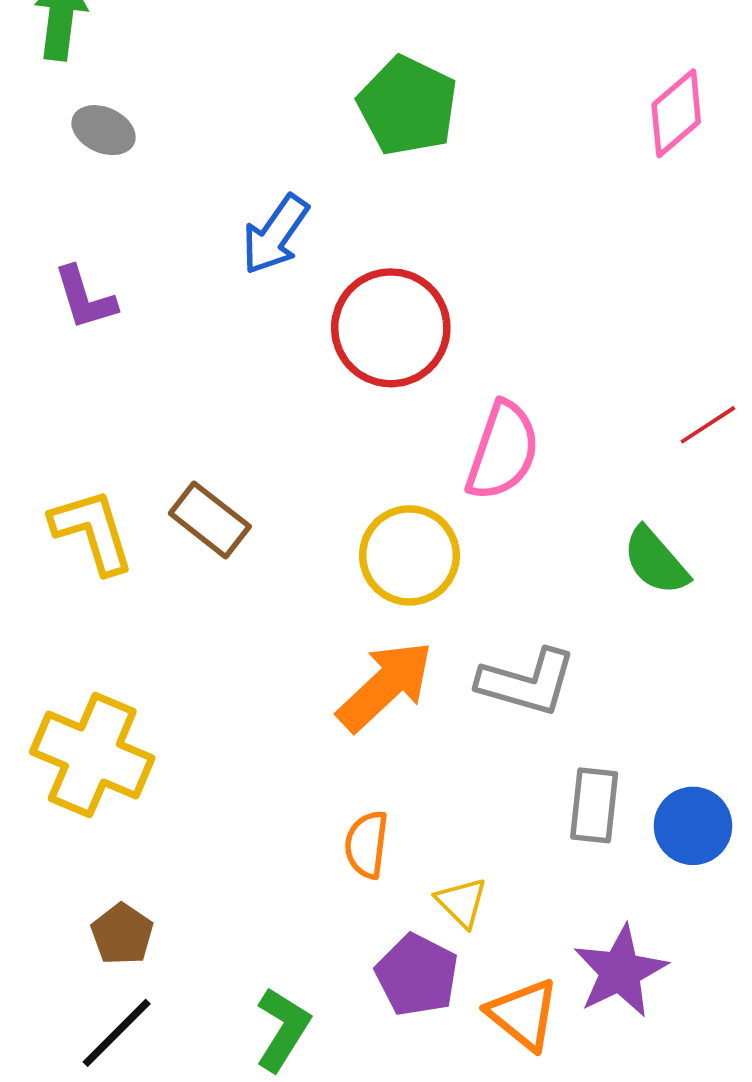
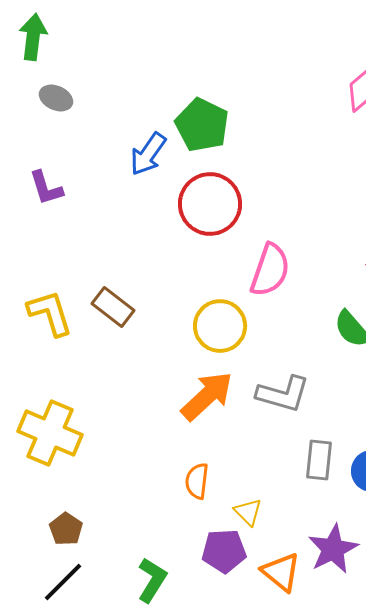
green pentagon: (408, 106) -> (202, 125), moved
purple pentagon: (417, 975) -> (224, 551), turned -30

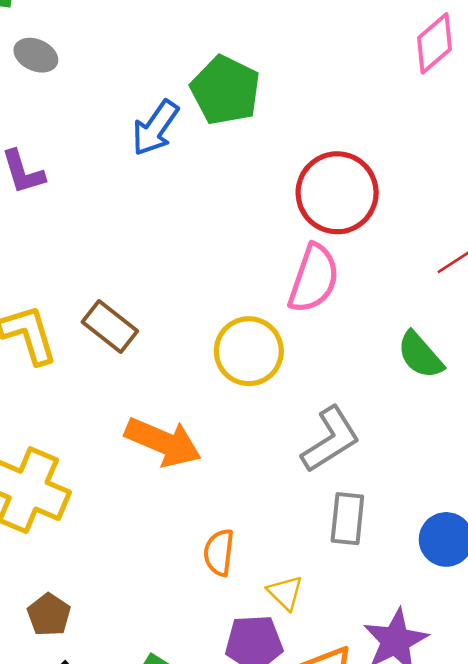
red circle: (210, 204) -> (337, 193), moved
gray L-shape: (283, 394) -> (331, 439), turned -48
orange arrow: (207, 396) -> (163, 442), moved, turned 66
gray rectangle: (319, 460) -> (347, 519), moved

